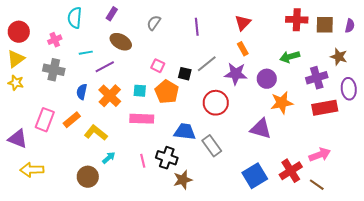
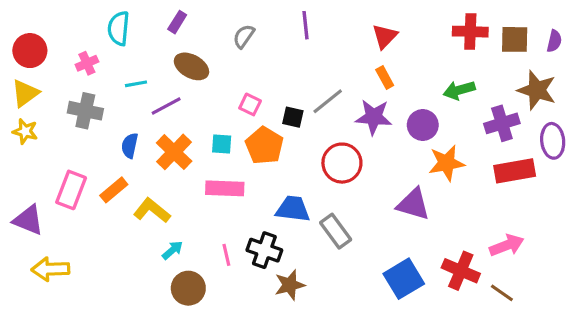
purple line: (197, 27) -> (306, 25), moved
brown star: (339, 57) -> (537, 90), size x1.4
red cross: (291, 171) -> (461, 271), turned -35
brown circle: (88, 177) -> (188, 288), moved

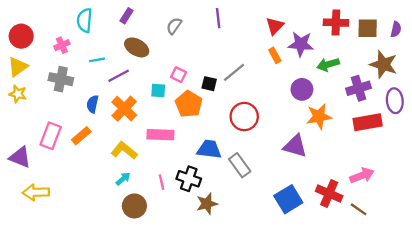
purple star: (374, 117) -> (301, 44), moved
cyan square: (222, 144) -> (158, 90), moved
yellow L-shape: (152, 211) -> (124, 150), moved

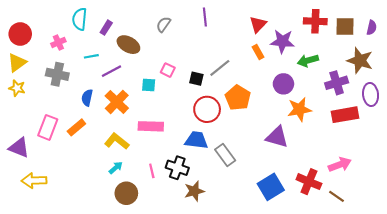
purple rectangle: (126, 16) -> (106, 28), moved
orange pentagon: (189, 104) -> (238, 98), moved
red circle: (244, 117) -> (207, 109), moved

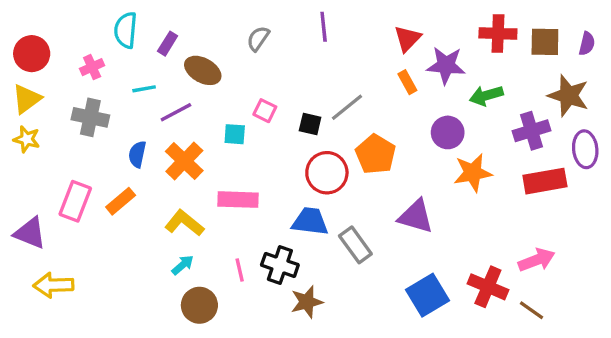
purple triangle: (277, 137) -> (416, 216), moved

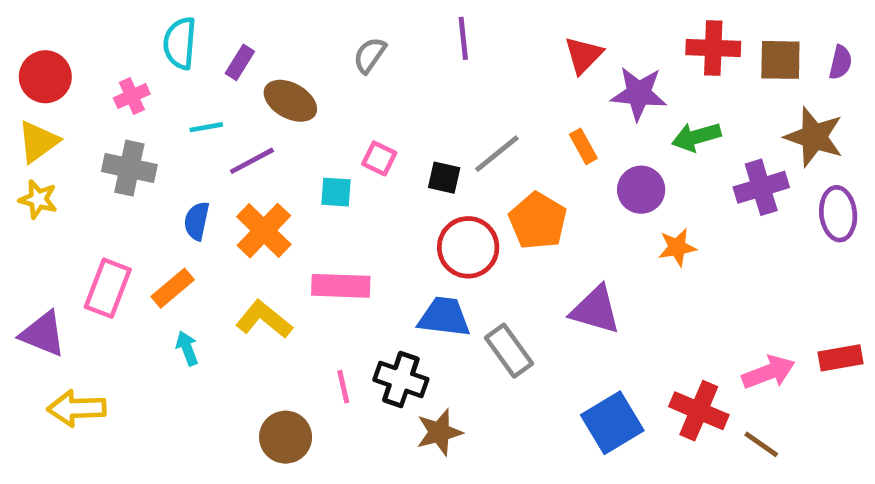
orange rectangle: (407, 82) -> (583, 146), moved
orange star: (473, 173) -> (677, 247), size x0.7
red rectangle: (545, 181) -> (841, 358), moved, size x0.7
cyan arrow: (183, 265) -> (187, 348), moved, turned -70

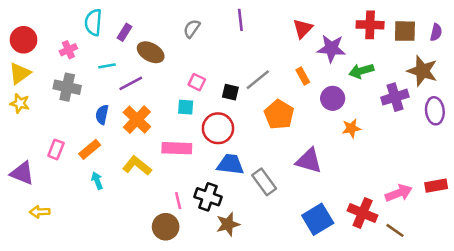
cyan square: (336, 192) -> (186, 107), moved
red circle: (468, 247) -> (218, 128), moved
pink rectangle: (108, 288) -> (56, 149), size x0.7
yellow arrow: (77, 408) -> (40, 212), size x0.7
brown circle: (286, 437) -> (166, 227), moved

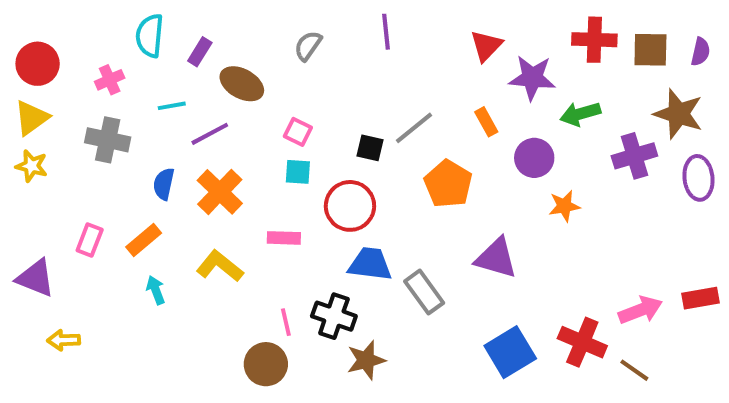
pink square: (197, 82) -> (298, 132), moved
pink rectangle: (177, 148) -> (284, 238), size x0.7

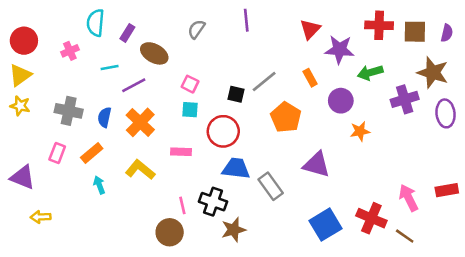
gray cross: (108, 140) -> (69, 111), moved
pink arrow: (640, 310) -> (408, 198), turned -96

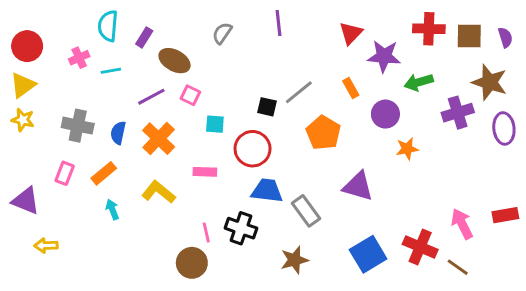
purple semicircle: (447, 33) -> (505, 37), turned -30
cyan line: (110, 67) -> (111, 71), moved
pink square: (190, 84) -> (190, 95), moved
brown star: (233, 230) -> (294, 260), moved

